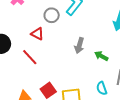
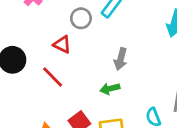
green arrow: (101, 56) -> (110, 89), moved, turned -40

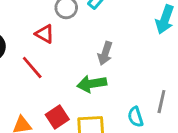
green arrow: (110, 89) -> (92, 84), size x1.4

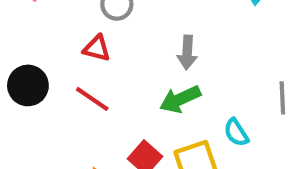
cyan semicircle: (135, 117) -> (236, 132), moved

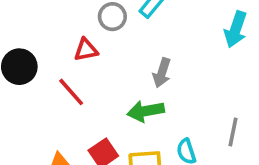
red triangle: (97, 48) -> (86, 50), turned -40

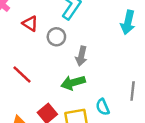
gray circle: (112, 17) -> (56, 37), moved
red triangle: (86, 50) -> (30, 24), moved, turned 49

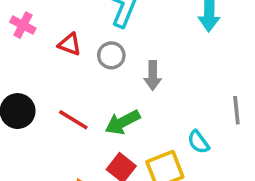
green arrow: (73, 83) -> (123, 122), moved

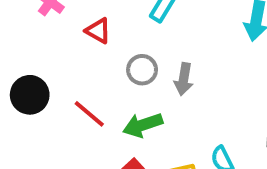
gray circle: (111, 55) -> (142, 70), moved

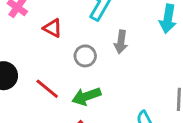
gray arrow: (184, 79) -> (121, 42), moved

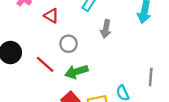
gray circle: (85, 56) -> (69, 44), moved

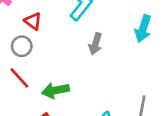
gray circle: (69, 44) -> (22, 46), moved

